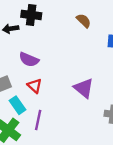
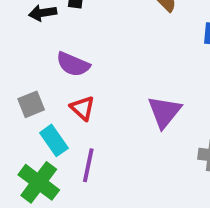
purple triangle: (84, 88) -> (164, 112), turned 30

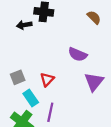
purple semicircle: (73, 64) -> (78, 54), moved
red triangle: (83, 108) -> (47, 79), turned 32

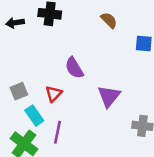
black arrow: (24, 25) -> (15, 23), moved
purple semicircle: (78, 54) -> (74, 68), moved, turned 36

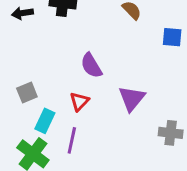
red triangle: (54, 94) -> (79, 101), moved
cyan rectangle: (34, 116) -> (45, 121), turned 60

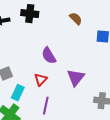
purple line: (72, 140) -> (46, 106), moved

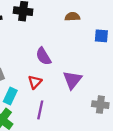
brown semicircle: (76, 19) -> (72, 17), turned -48

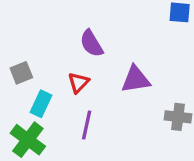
purple triangle: (72, 80) -> (136, 79), turned 42

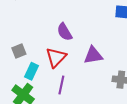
red triangle: (78, 83) -> (56, 57), size x1.5

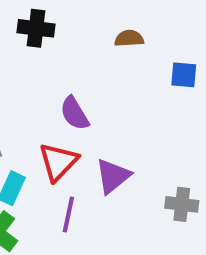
purple triangle: (93, 55) -> (113, 176), moved, turned -30

